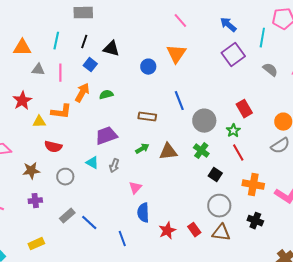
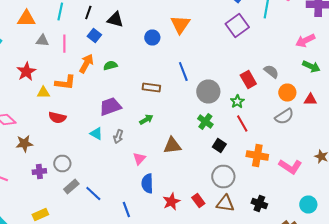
gray semicircle: (270, 70) -> (271, 72), moved
brown triangle: (168, 152) -> (172, 146), moved
brown star: (31, 171) -> (24, 144), moved
gray circle: (65, 177) -> (62, 164), moved
black cross: (255, 221) -> (259, 204), moved

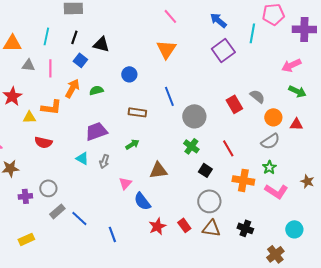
blue circle: (152, 38) -> (129, 74), moved
green star: (237, 102) -> (269, 167), moved
blue semicircle: (147, 184) -> (142, 201), moved, turned -36

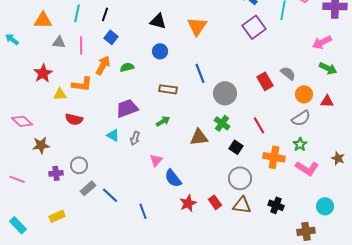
black triangle: (101, 44) -> (158, 21), moved
brown triangle: (158, 170) -> (199, 137), moved
brown cross: (275, 254) -> (306, 231), turned 30

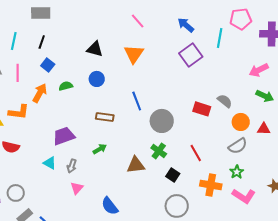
green semicircle: (127, 67) -> (66, 86), moved
red rectangle: (265, 81) -> (202, 109), turned -42
pink triangle: (156, 160) -> (77, 188), moved

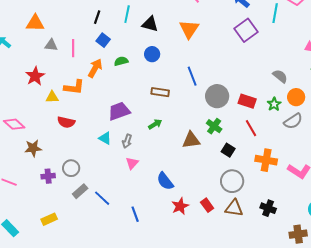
cyan line: (14, 41) -> (127, 14), moved
red rectangle: (202, 109) -> (247, 101), moved
green star: (237, 172) -> (274, 104), moved

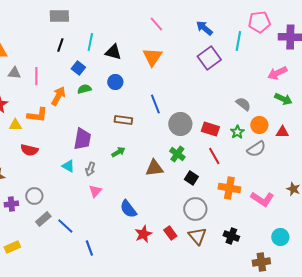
blue square: (103, 40) -> (78, 68), moved
purple trapezoid: (119, 111) -> (82, 139), turned 120
brown triangle: (234, 208) -> (197, 236), turned 42
blue line: (135, 214) -> (89, 248), moved

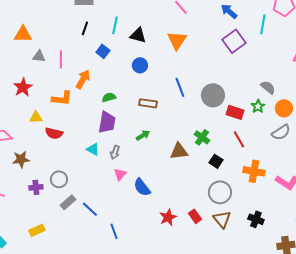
green semicircle: (84, 89) -> (109, 97), moved
gray circle: (180, 124) -> (213, 95), moved
yellow triangle: (15, 125) -> (36, 117), moved
green star: (237, 132) -> (258, 106), moved
blue semicircle: (128, 209) -> (142, 187), moved

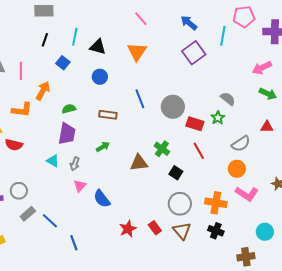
orange circle: (284, 108) -> (237, 169), moved
orange cross: (254, 171) -> (216, 203), moved

